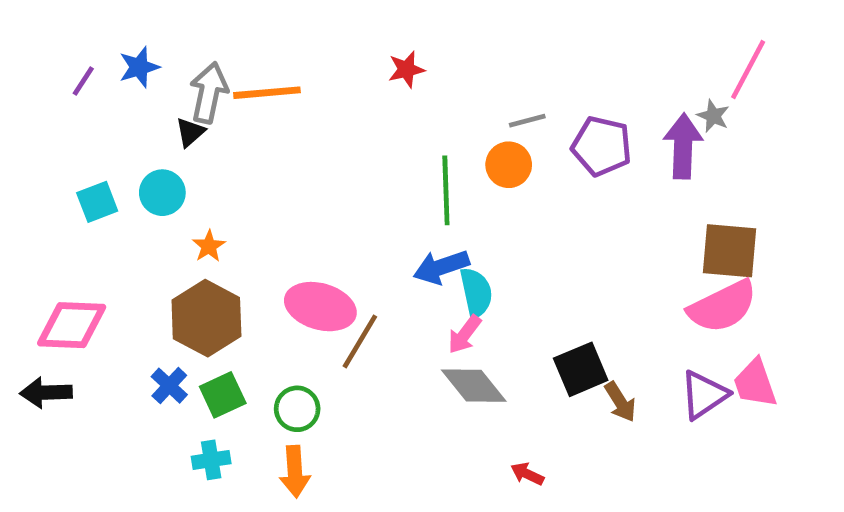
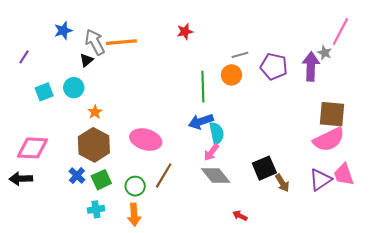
purple line: (83, 81) -> (24, 57), moved
gray arrow: (209, 93) -> (95, 42), turned -40
brown line: (360, 341) -> (164, 175), moved

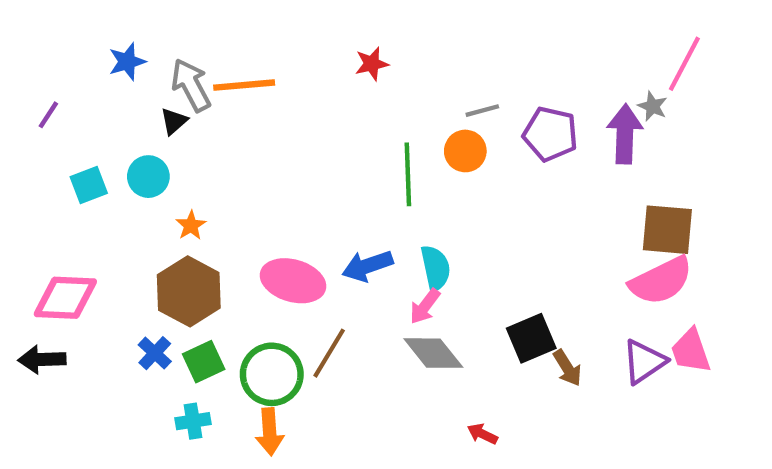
blue arrow: (201, 122) -> (367, 266), moved
green circle: (135, 186) -> (272, 374), size x1.5

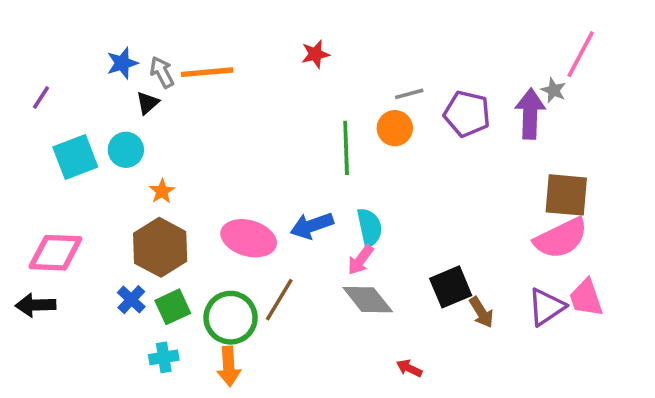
blue star: (127, 62) -> (122, 63), moved
gray arrow: (191, 85) -> (162, 72), size x0.7
cyan square: (89, 185) -> (75, 157), size x1.4

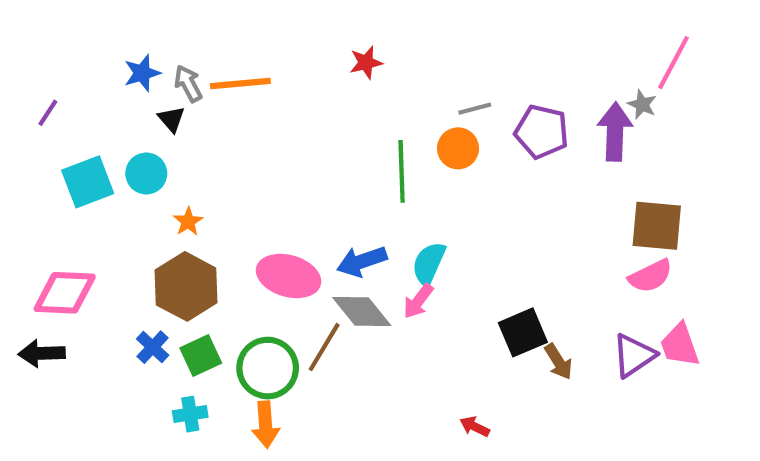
black triangle: (148, 103) -> (171, 119), turned -30
cyan semicircle: (370, 227) -> (429, 263), turned -144
pink semicircle: (561, 238) -> (650, 276), size x0.7
gray diamond: (368, 300) -> (362, 312), moved

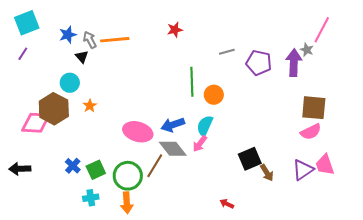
orange circle: (458, 148) -> (214, 95), moved
cyan square: (88, 182) -> (27, 23), moved
brown hexagon: (186, 286) -> (54, 109), moved
pink diamond: (65, 293) -> (36, 123), moved

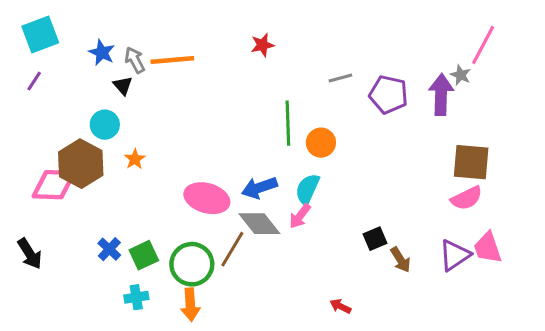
blue star: (68, 35) -> (102, 53), turned -30
black square: (250, 159) -> (375, 239), size x0.7
black arrow: (20, 169) -> (30, 254), turned -120

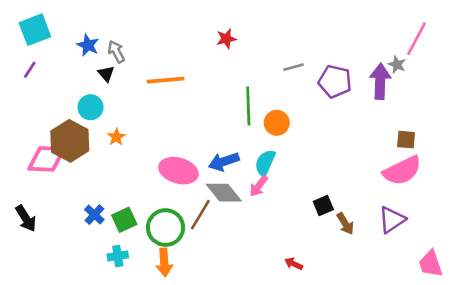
orange line: (172, 60) -> (166, 80), moved
brown square: (471, 162) -> (406, 140), size x0.6
pink semicircle: (467, 198) -> (402, 171), size x1.4
pink trapezoid: (488, 248) -> (431, 264), moved

